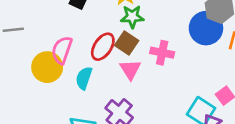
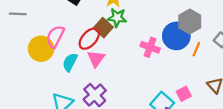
brown square: (127, 43) -> (103, 28), moved
pink cross: (162, 53) -> (150, 47), moved
pink triangle: (130, 69) -> (96, 59), moved

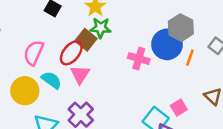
yellow circle: (41, 49) -> (25, 91), moved
cyan semicircle: (70, 62) -> (51, 80), turned 102

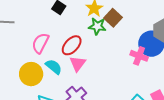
brown square: (86, 40) -> (113, 18), moved
pink cross: (139, 59) -> (139, 56), moved

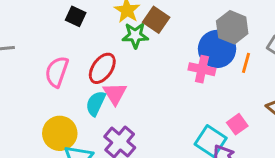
cyan semicircle: (54, 67) -> (96, 103), moved, turned -96
yellow circle: (31, 74) -> (60, 133), moved

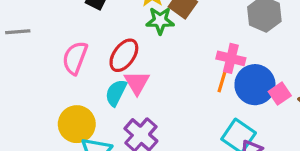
blue circle: (217, 49) -> (255, 85), moved
orange line: (246, 63) -> (222, 82), moved
pink square: (237, 124) -> (280, 94), moved

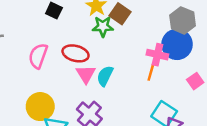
red ellipse: (124, 55) -> (76, 53), turned 70
blue circle: (255, 85) -> (177, 44), moved
cyan semicircle: (116, 93) -> (105, 76), moved

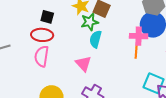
red ellipse: (76, 53) -> (42, 35), moved
cyan semicircle: (105, 76) -> (96, 39), moved

